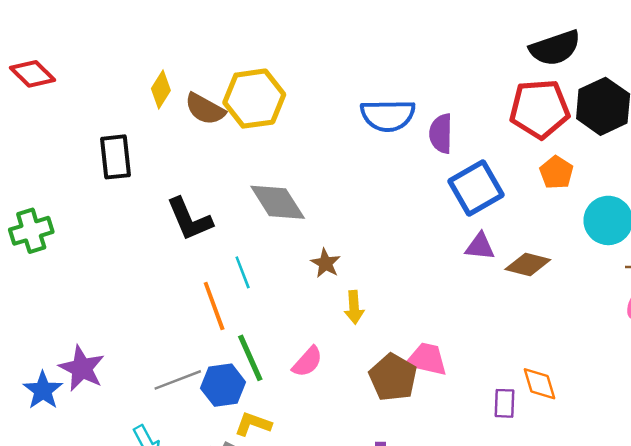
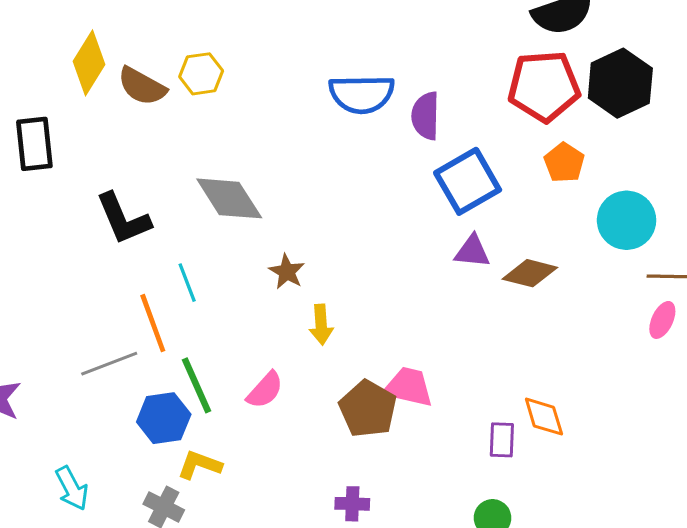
yellow diamond: (161, 89) -> (89, 63), size x1.4
yellow hexagon: (254, 99) -> (201, 74), size x0.6
gray line: (178, 380) -> (109, 364), moved

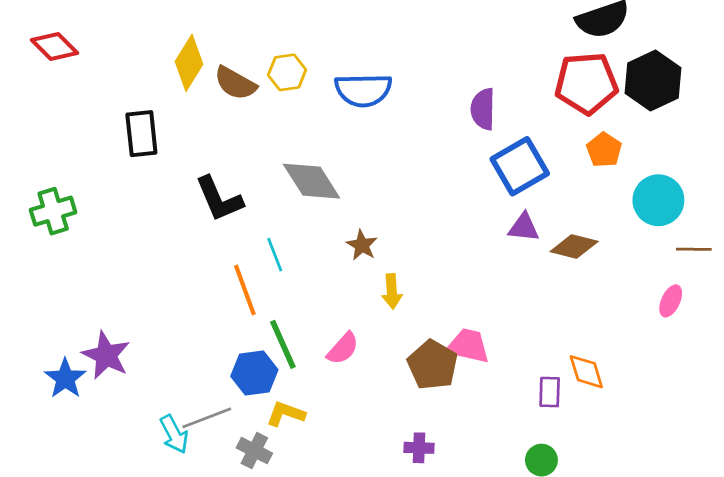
blue semicircle: (362, 94) -> (363, 90), moved
pink ellipse: (662, 320) -> (671, 301), moved
gray line: (109, 364) -> (207, 418), moved

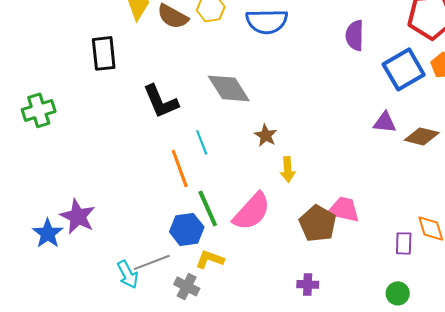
blue square: (520, 166) -> (404, 69), moved
pink semicircle: (343, 349) -> (252, 211), size x1.6

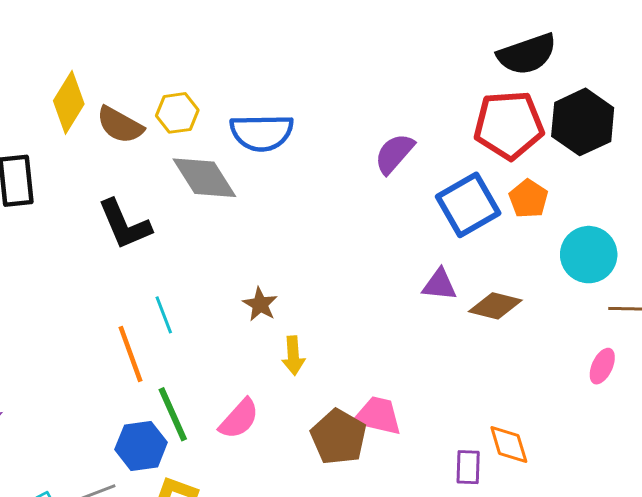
purple semicircle: (355, 35) -> (394, 154), turned 40
gray diamond: (229, 88) -> (204, 178), moved
black L-shape: (161, 101) -> (125, 224), moved
pink semicircle: (252, 211) -> (239, 419), size x0.7

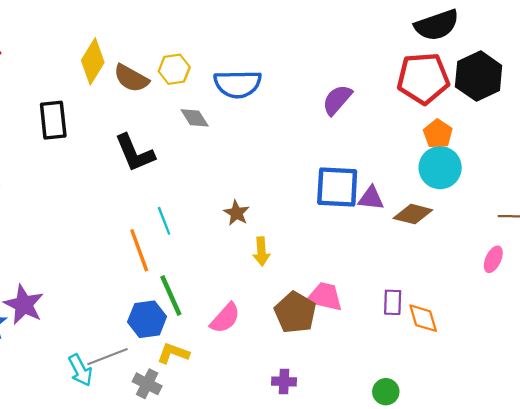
gray diamond: (204, 178) -> (195, 118), size x0.6
blue square: (468, 205) -> (337, 187), moved, turned 33
cyan circle: (589, 255) -> (440, 168), moved
pink semicircle: (239, 419) -> (225, 318), moved
purple rectangle: (468, 467) -> (393, 302), moved

